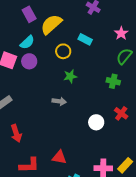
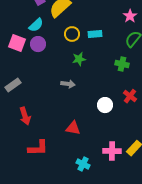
cyan rectangle: (85, 39) -> (95, 34), moved, turned -32
red triangle: (59, 157) -> (73, 128), moved

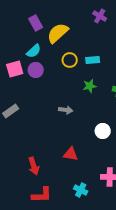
pink square: (17, 43) -> (15, 69), turned -36
green star: (79, 59) -> (90, 86), moved
red arrow: (25, 116) -> (34, 166), moved
red L-shape: (38, 148) -> (42, 195), moved

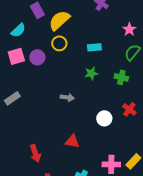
cyan semicircle: (34, 51) -> (18, 30), moved
yellow circle: (70, 60) -> (59, 43), moved

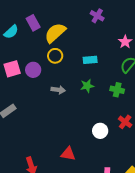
cyan semicircle: (18, 30) -> (11, 32), moved
gray arrow: (67, 97) -> (58, 90), moved

